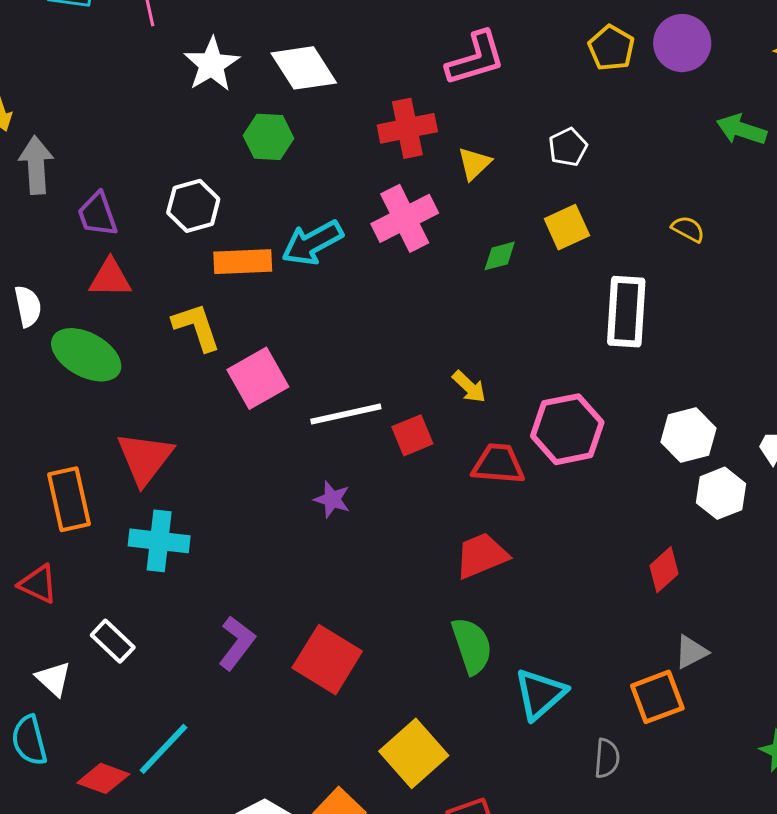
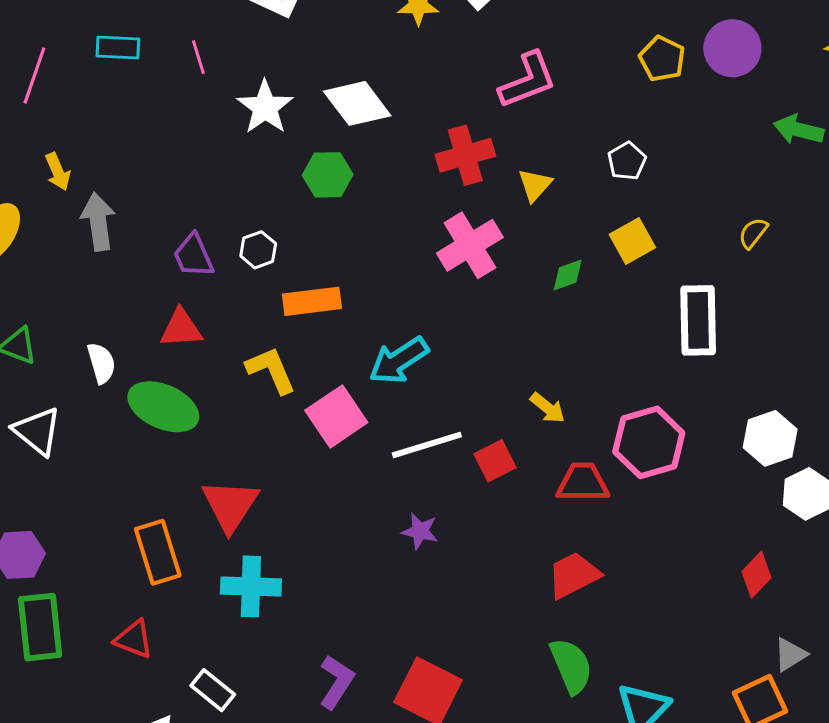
white hexagon: (193, 206) -> (258, 250), size x0.7
purple trapezoid: (97, 214) -> (193, 256), moved
yellow semicircle: (688, 229) -> (753, 233), turned -76
cyan arrow: (312, 243) -> (399, 360), moved

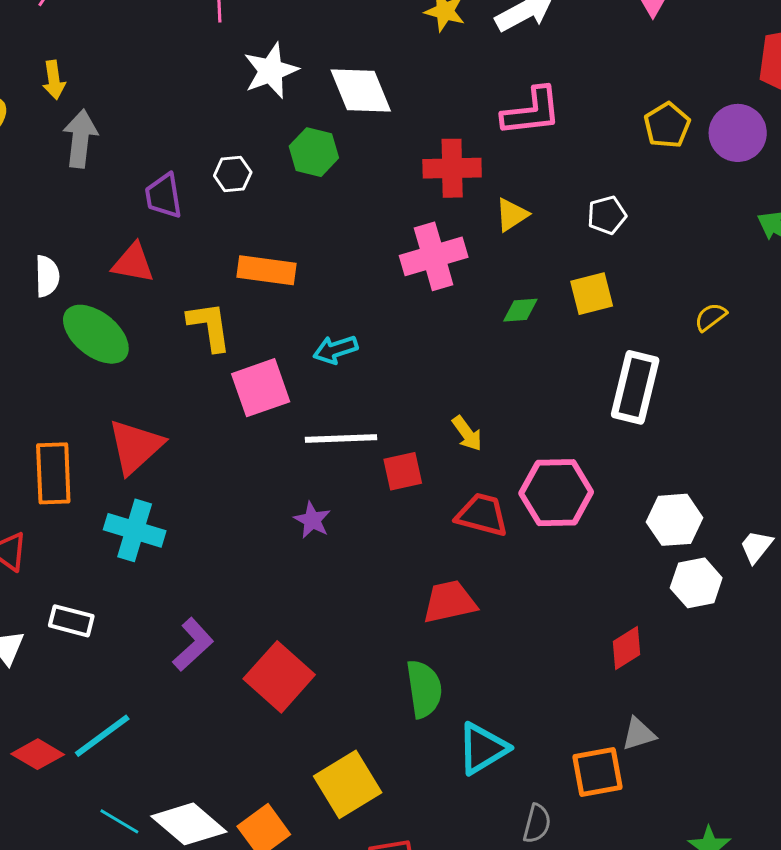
white hexagon: (258, 250) -> (233, 174), moved
cyan arrow: (399, 360) -> (335, 350), size x0.7
white rectangle: (213, 690) -> (71, 621), turned -39

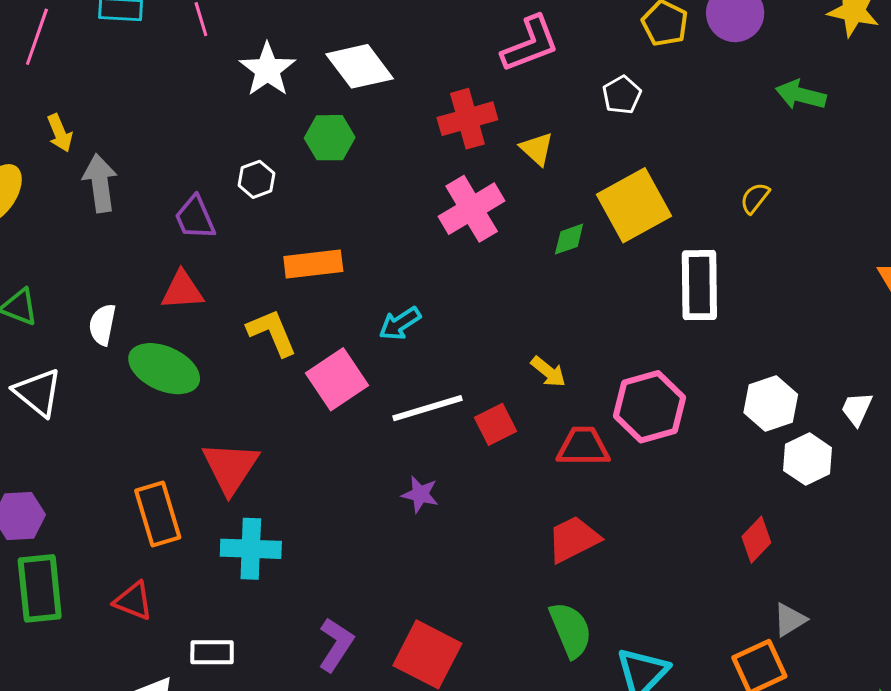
yellow triangle: (512, 215) -> (537, 149), turned -30
white pentagon: (607, 215) -> (622, 95), moved
white semicircle: (47, 276) -> (102, 325), turned -153
yellow square: (592, 294) -> (634, 205), size x1.6

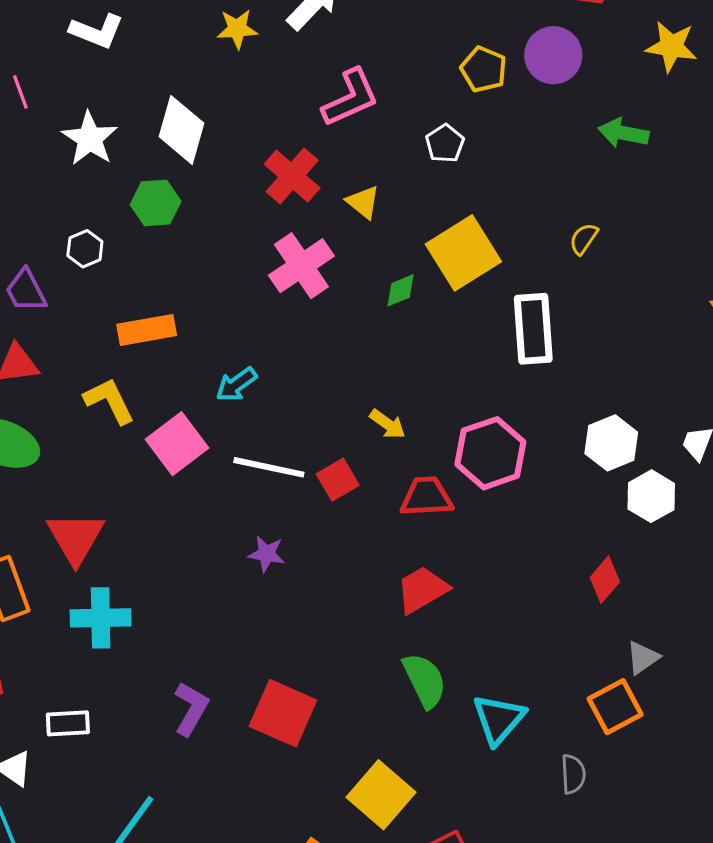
white diamond: (360, 66) -> (181, 130), turned 56
red cross: (467, 119) -> (292, 176), turned -30
white line: (427, 408) -> (269, 467), turned 32

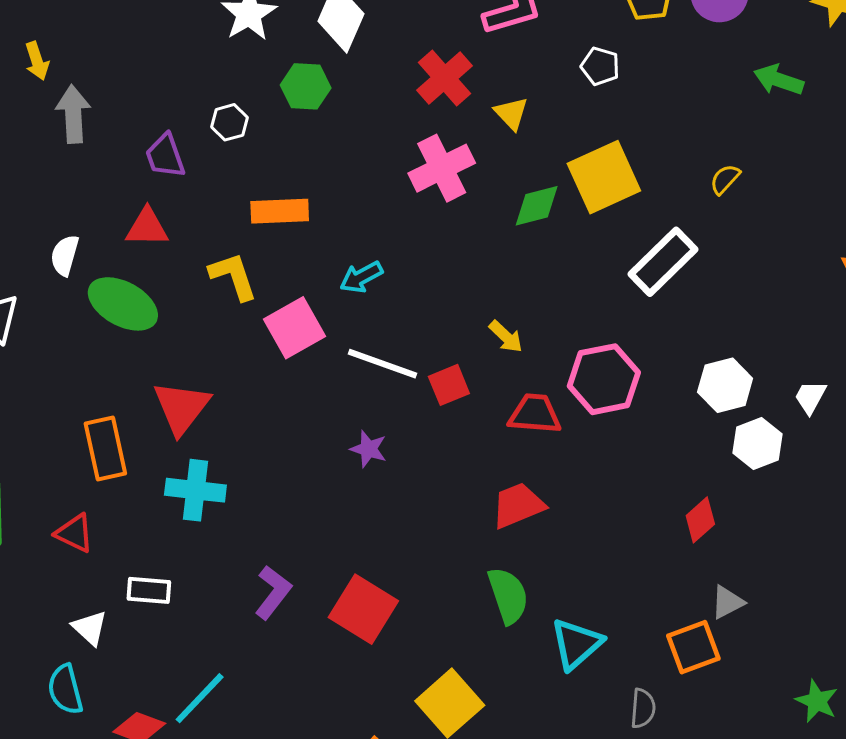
white pentagon: (445, 143) -> (600, 66), turned -30
green diamond: (401, 290) -> (537, 206), size x1.4
white rectangle: (533, 329) -> (663, 262), turned 42

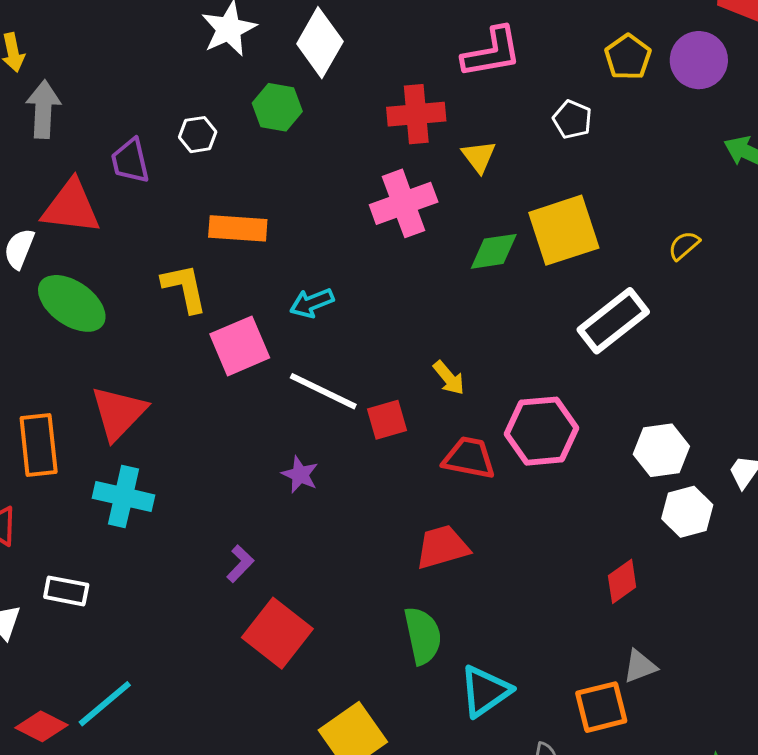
red cross: (444, 78) -> (416, 114), turned 30
red triangle: (147, 227) -> (71, 207), moved, size x1.4
purple L-shape: (273, 592) -> (240, 564), moved, size x0.7

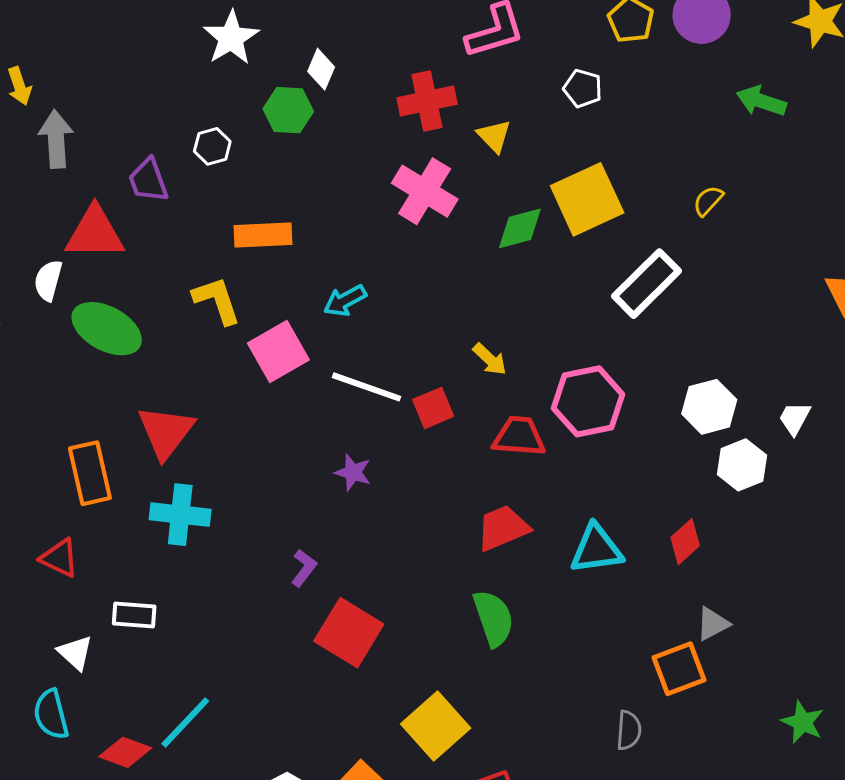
white diamond: (320, 43) -> (321, 69), moved, size x0.6
pink cross: (404, 203) -> (425, 191), turned -32
cyan triangle: (485, 691) -> (596, 549), moved, turned 34

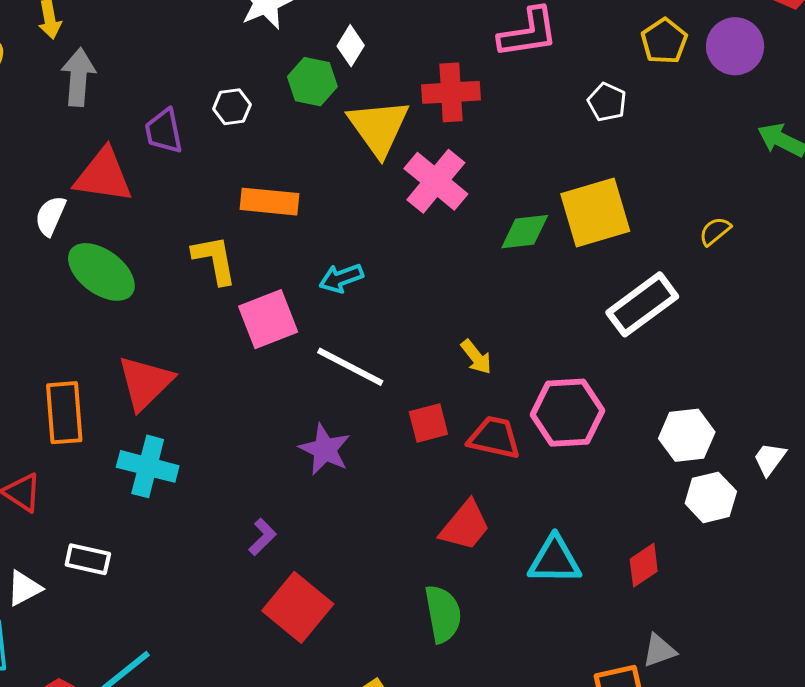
yellow triangle: (494, 136) -> (379, 127), moved, size x1.8
red square: (433, 408) -> (428, 423), moved
purple star: (353, 472) -> (325, 449), size x1.4
red trapezoid: (503, 528) -> (465, 526), turned 144
white triangle: (75, 653) -> (24, 588), turned 42

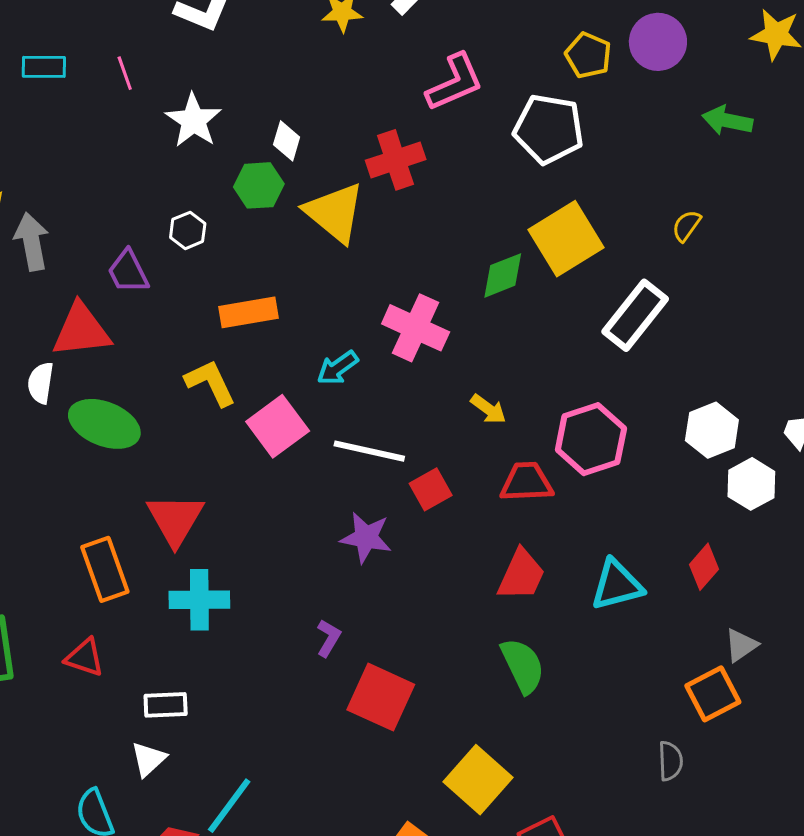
white pentagon: (607, 102) -> (549, 129), size x1.8
pink cross: (436, 181) -> (416, 328), moved
red square: (428, 423) -> (431, 489), moved
white triangle: (24, 588) -> (148, 759), moved

